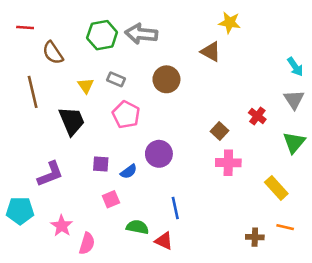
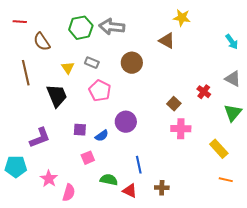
cyan arrow: (295, 67) -> (232, 42), moved
gray triangle: (294, 100) -> (233, 79), turned -30
brown cross: (255, 237) -> (162, 188), moved

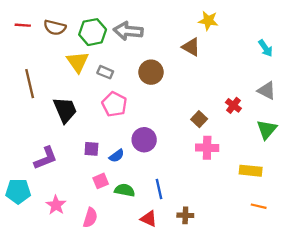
brown semicircle: (42, 42) -> (55, 27), moved, turned -42
yellow triangle: (68, 68) -> (78, 62), moved, size x1.5
yellow rectangle: (219, 149) -> (251, 171), turned -42
green semicircle: (109, 180) -> (125, 190), moved
pink semicircle: (69, 193) -> (90, 218), moved

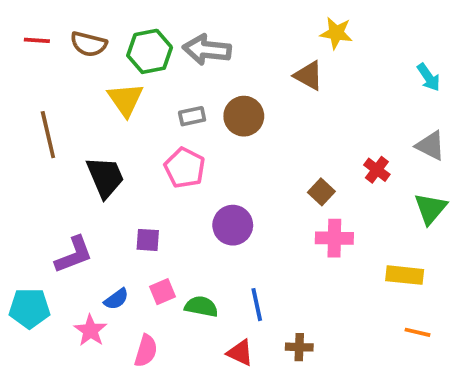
gray rectangle: (105, 72) -> (192, 116), moved, turned -35
blue semicircle: (117, 156) -> (116, 299), moved

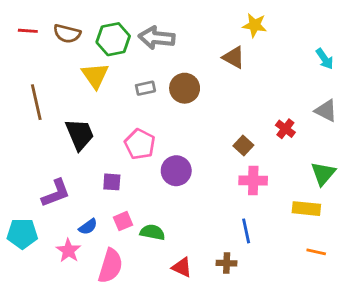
pink pentagon: (185, 168) -> (140, 144), moved
green triangle: (430, 209) -> (323, 174), moved
blue line: (257, 305) -> (246, 231), moved
pink semicircle: (146, 351) -> (110, 266), size x1.4

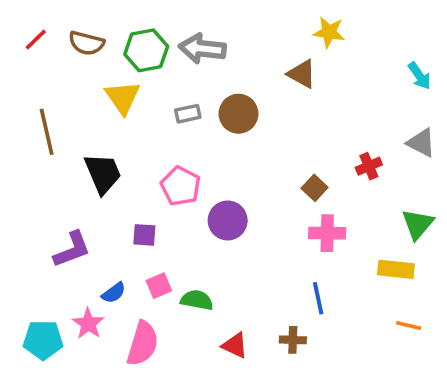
red line: (28, 31) -> (36, 40), turned -48
red cross: (285, 129) -> (369, 166), turned 30
cyan pentagon: (22, 234) -> (43, 340), moved

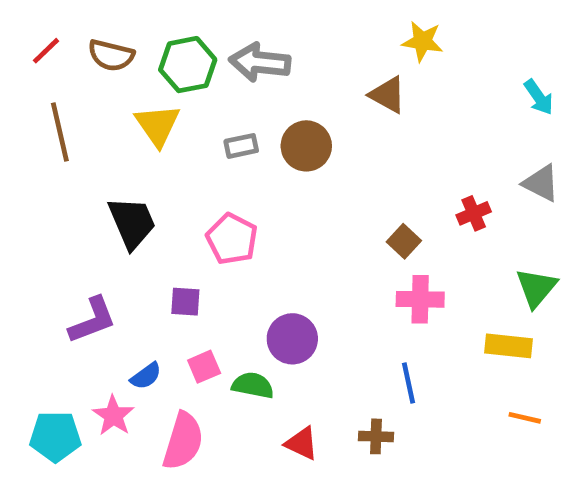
brown line: (47, 132) -> (60, 132), moved
purple circle: (228, 220) -> (292, 339), moved

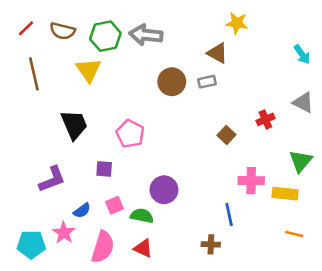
gray rectangle: (241, 146) -> (207, 82), moved
pink cross: (420, 299) -> (251, 181), moved
red triangle: (302, 443) -> (143, 248), moved

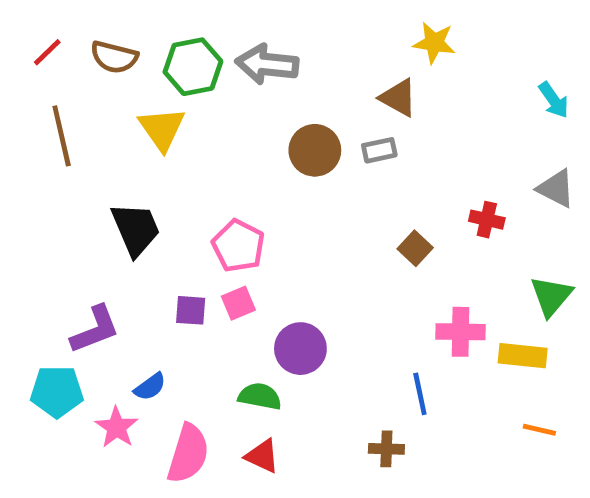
red cross: (265, 119) -> (487, 220), turned 36
pink square: (115, 205) -> (238, 303), moved
cyan pentagon: (31, 244) -> (57, 392), moved

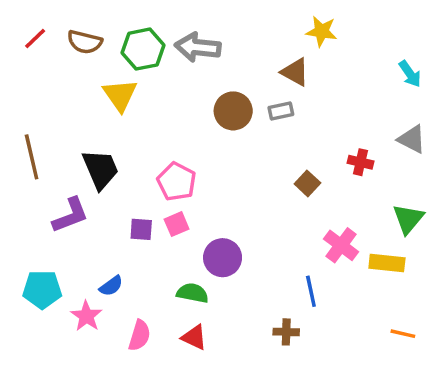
brown line: (62, 136) -> (32, 157), moved
purple L-shape: (95, 329) -> (70, 215), moved
pink cross: (461, 332) -> (341, 245), turned 36
orange line: (539, 430) -> (403, 334), moved
pink semicircle: (188, 454) -> (139, 335), size x0.7

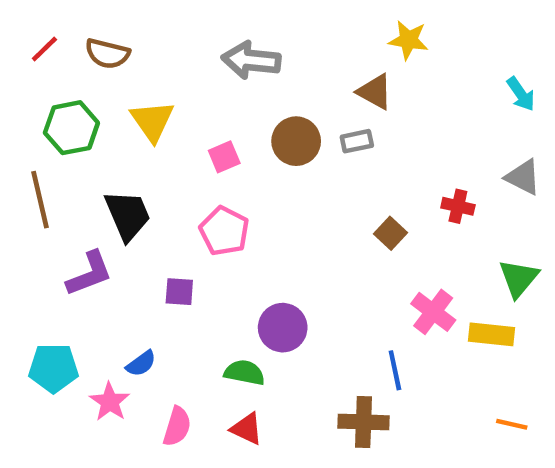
green hexagon: (143, 49) -> (71, 128), moved
pink square: (177, 224) -> (224, 157), moved
brown cross: (286, 332) -> (364, 422), size x1.5

